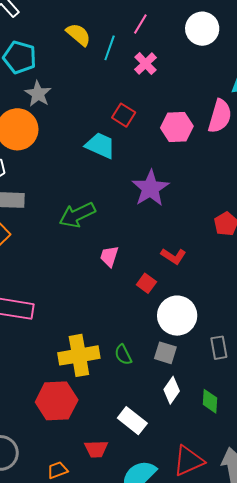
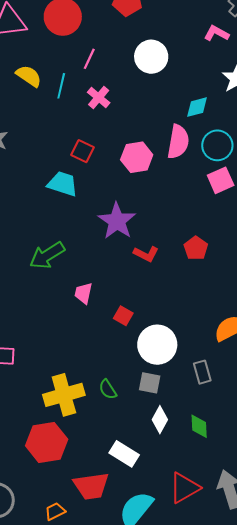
red L-shape: (173, 256) -> (146, 254), moved
red trapezoid: (96, 449) -> (91, 486), size x1.5

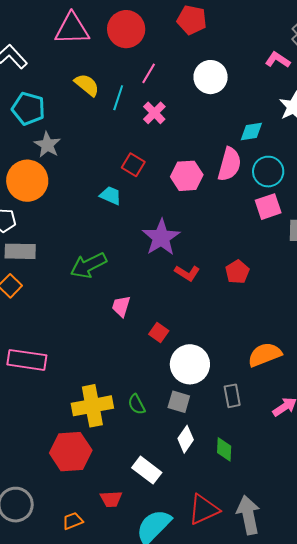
cyan trapezoid: (63, 184) -> (111, 195), size x0.7
red trapezoid: (91, 486) -> (111, 499), size x0.6

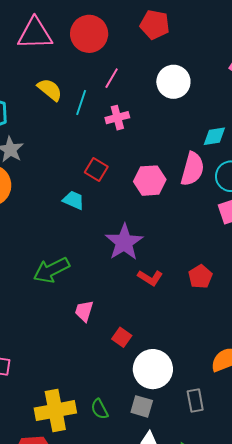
pink cross: (154, 113) -> (117, 118), turned 30

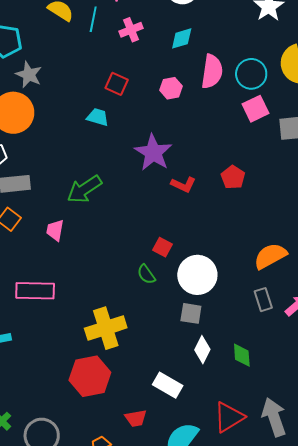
cyan diamond: (214, 136) -> (182, 38), moved
pink hexagon: (150, 181) -> (171, 88), size x0.7
pink trapezoid: (84, 311) -> (55, 230), moved
gray rectangle: (195, 401) -> (263, 300), moved
green semicircle: (100, 409) -> (146, 274), moved

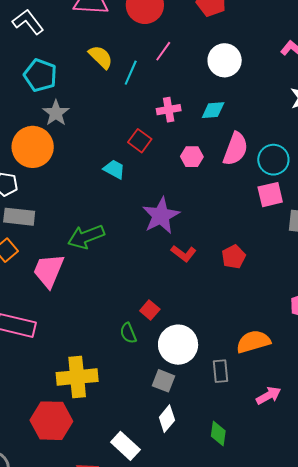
pink cross: (131, 30) -> (169, 110), moved
pink trapezoid: (55, 230) -> (49, 271), size x1.6
gray rectangle: (263, 300) -> (221, 371), moved
green diamond: (242, 355) -> (218, 434), moved

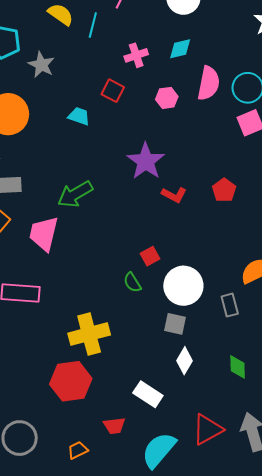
gray star: (56, 113) -> (41, 65), moved
cyan trapezoid: (114, 169) -> (79, 116), moved
red square: (150, 310) -> (150, 256), turned 30

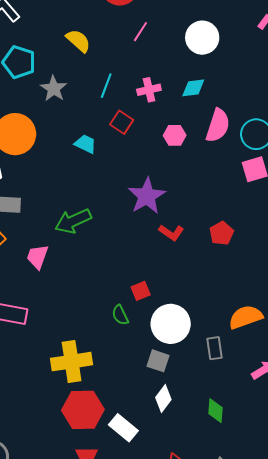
cyan line: (93, 25) -> (106, 86), moved
pink trapezoid: (44, 234) -> (37, 257), size x0.7
red hexagon: (71, 381) -> (83, 410), moved

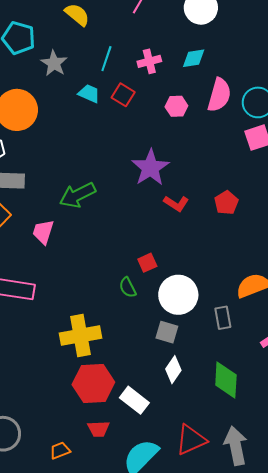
cyan trapezoid: (85, 144) -> (89, 94), moved
green diamond: (215, 411) -> (226, 380), size x1.5

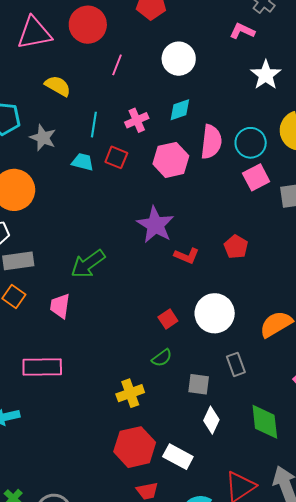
pink hexagon: (176, 106) -> (171, 160), size x1.6
green semicircle: (128, 287) -> (162, 358), moved, turned -90
white circle: (178, 295) -> (215, 313), moved
gray rectangle: (223, 318) -> (236, 364), moved
yellow cross: (80, 336) -> (130, 393), moved, size x0.7

